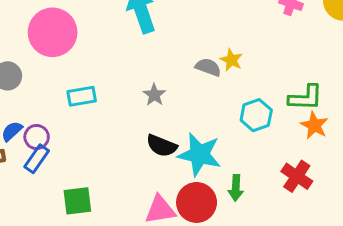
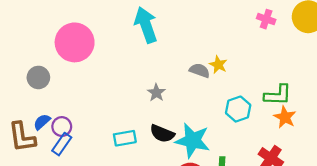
cyan rectangle: (82, 96) -> (125, 138), moved

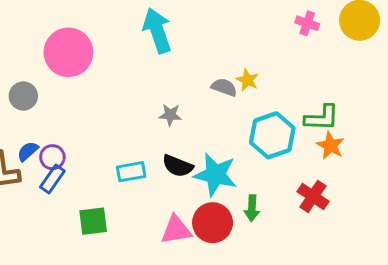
gray star: (156, 93) -> (170, 115), turned -30
cyan hexagon: (238, 109) -> (272, 135), size x1.4

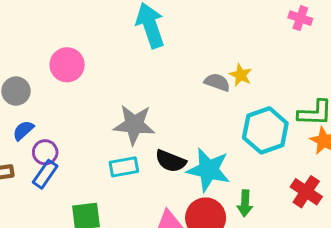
pink circle: (68, 52) -> (67, 65), moved, size x0.7
gray star: (170, 115) -> (134, 125), moved, size x1.8
blue semicircle: (28, 151) -> (23, 130), moved

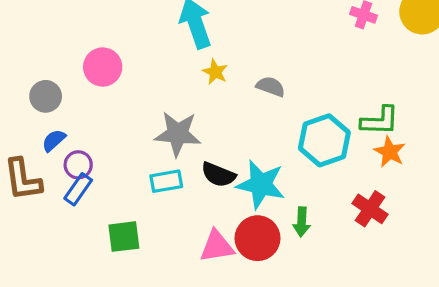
yellow star: (241, 75) -> (215, 72), moved

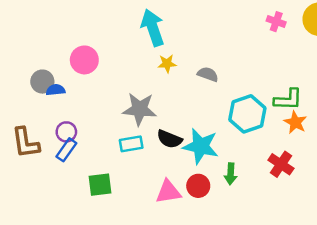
yellow star: (215, 72) -> (167, 64), turned -30
blue semicircle: (54, 140) -> (56, 90), moved, turned 36
red circle: (258, 238) -> (198, 186), size x0.7

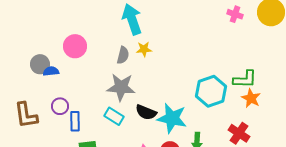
gray semicircle: (208, 74) -> (123, 55), moved, turned 84
cyan rectangle: (131, 144) -> (114, 116), turned 42
blue rectangle: (66, 150) -> (75, 121), moved, turned -36

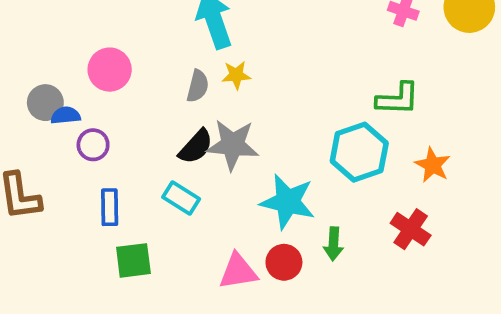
green L-shape: (245, 79) -> (398, 99), moved
gray star: (121, 87) -> (233, 145), moved
purple circle: (60, 106) -> (93, 145), moved
black semicircle: (146, 112) -> (196, 147), moved, turned -70

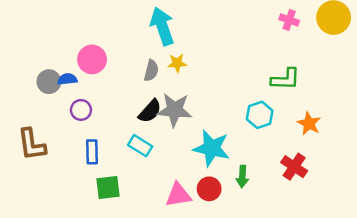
blue semicircle: (66, 115) -> (67, 79), moved
cyan hexagon: (359, 152) -> (260, 115), size x0.7

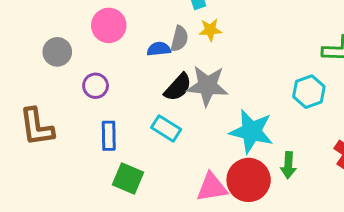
blue semicircle: (67, 79) -> (159, 49), moved
green square: (108, 188) -> (128, 178), turned 30
red circle: (209, 189) -> (249, 180), size x1.5

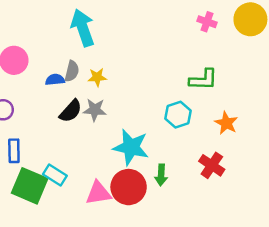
yellow star: (210, 30) -> (97, 77), moved
gray star: (207, 86) -> (95, 110), size x0.7
cyan rectangle: (166, 128) -> (55, 175), moved
green square: (128, 178) -> (30, 186), size x1.4

